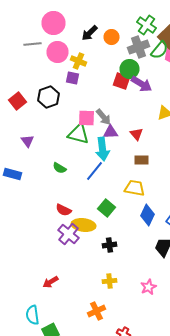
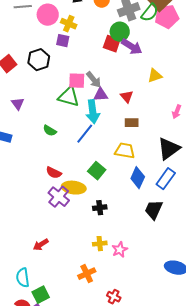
pink star: (148, 287) -> (120, 250), moved

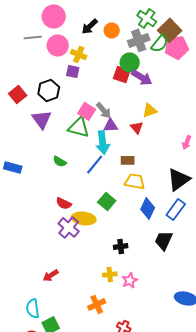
yellow triangle: (155, 76) -> (150, 110), moved
pink square: (77, 81) -> (87, 111), turned 30
purple triangle: (18, 104) -> (42, 119), moved, size x1.5
brown rectangle: (132, 123) -> (128, 160), moved
black cross: (100, 208) -> (121, 246), moved

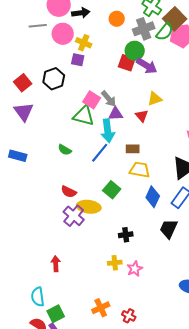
black arrow: (90, 26) -> (81, 13), moved, turned -144
purple triangle: (42, 119) -> (24, 112), moved
red arrow: (51, 275) -> (56, 264), turned 119
orange cross: (97, 304) -> (101, 308), moved

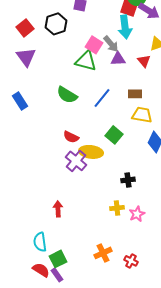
cyan arrow: (108, 131) -> (125, 27), moved
green semicircle: (65, 150) -> (67, 95), size x1.5
blue rectangle: (18, 156) -> (20, 101), turned 42

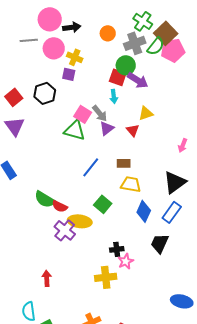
cyan arrow: (125, 27) -> (114, 96), size x0.6
purple triangle: (118, 59) -> (107, 128), turned -35
green semicircle: (67, 95) -> (45, 199), moved
yellow cross: (117, 208) -> (106, 277), size x1.5
pink star: (137, 214) -> (126, 261), moved

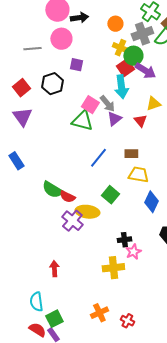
gray line: (29, 40) -> (32, 49), moved
yellow cross: (75, 57) -> (120, 48), moved
red square: (118, 77) -> (125, 68), turned 36
cyan arrow: (114, 96) -> (121, 87), size x1.6

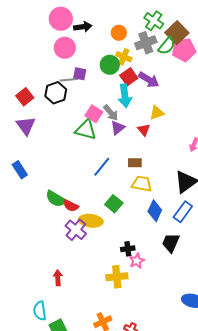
gray line: (32, 49) -> (69, 80), moved
green circle: (133, 56) -> (110, 65), moved

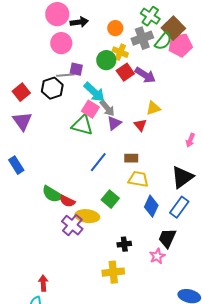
cyan arrow: (125, 96) -> (94, 92), moved, turned -40
pink star: (137, 261) -> (157, 256), moved
red arrow: (58, 278) -> (43, 283), moved

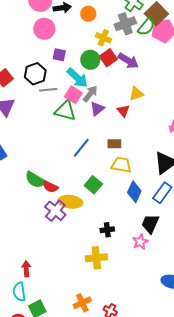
orange circle: (115, 28) -> (88, 14), moved
green circle: (106, 60) -> (90, 60), moved
gray line: (65, 75) -> (48, 90), moved
gray arrow: (107, 108) -> (90, 94), turned -102

